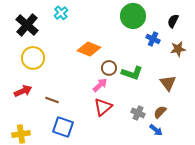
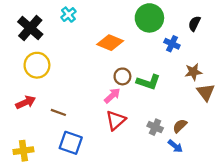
orange diamond: (89, 49) -> (110, 43), moved
brown star: (178, 49) -> (193, 72), moved
brown triangle: (168, 83) -> (206, 92), moved

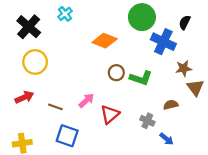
blue cross: (172, 44) -> (163, 42), size x1.6
pink arrow: (112, 96) -> (86, 100), moved
brown semicircle: (180, 126) -> (171, 105), moved, turned 32

